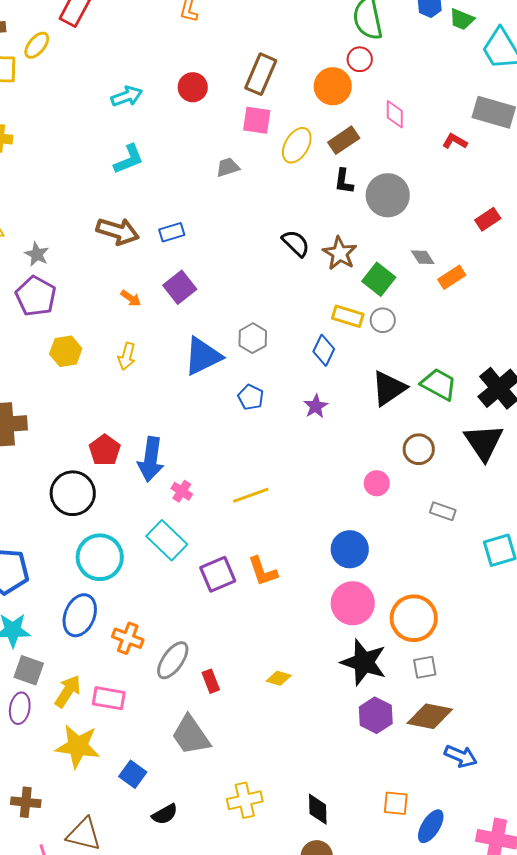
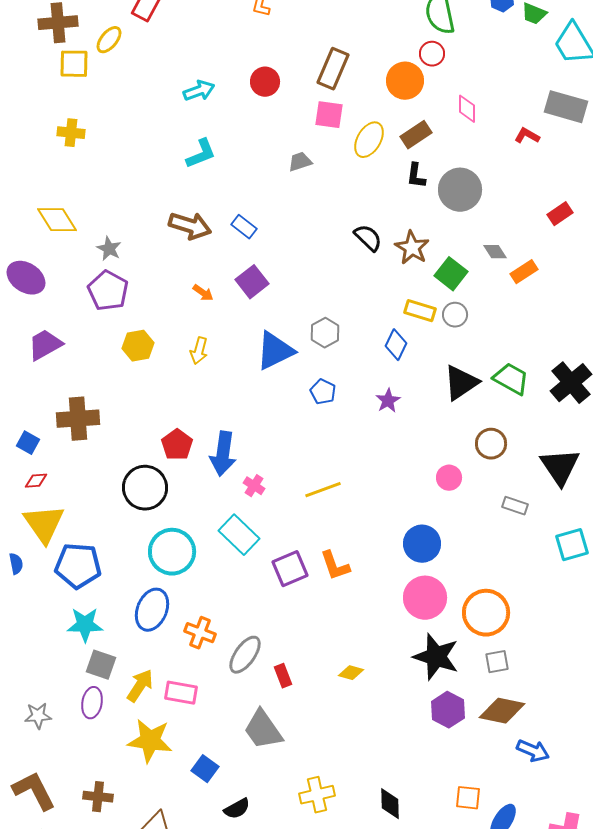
blue rectangle: (172, 232) -> (244, 227), turned 55
black triangle: (484, 442) -> (560, 467), moved

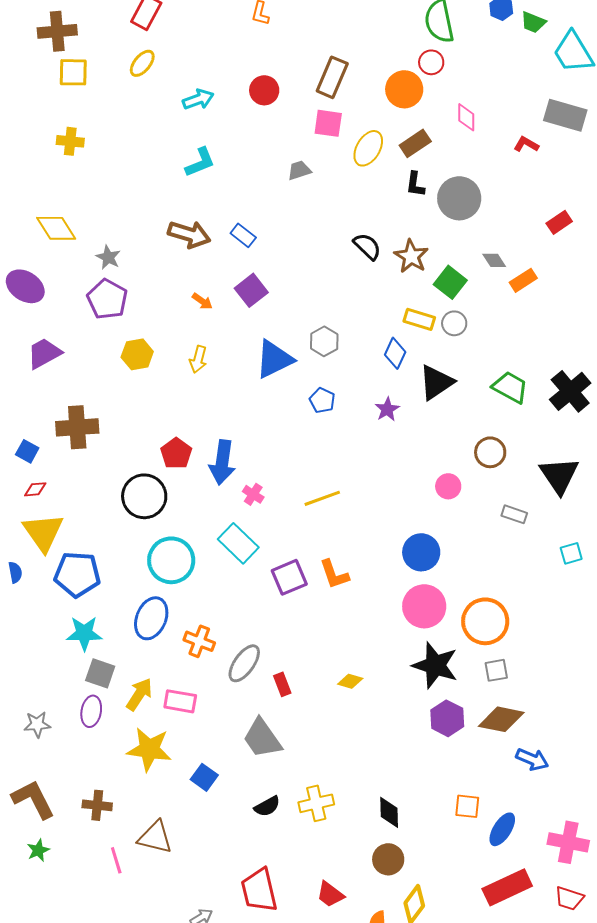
yellow ellipse: (109, 40) -> (142, 63), moved
black triangle: (461, 383) -> (436, 382), moved
cyan square: (572, 545) -> (571, 553), size x0.7
black semicircle: (237, 809) -> (267, 806), moved

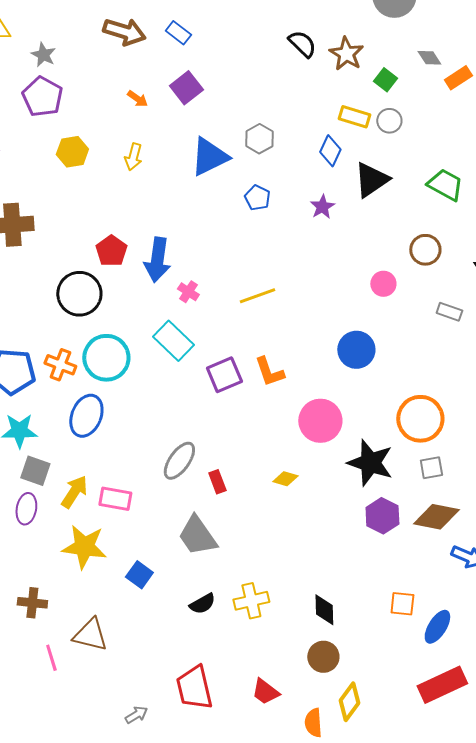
green square: (450, 282) -> (385, 80), size x0.7
pink circle: (424, 606) -> (320, 421), moved
orange cross: (199, 641) -> (60, 365), moved

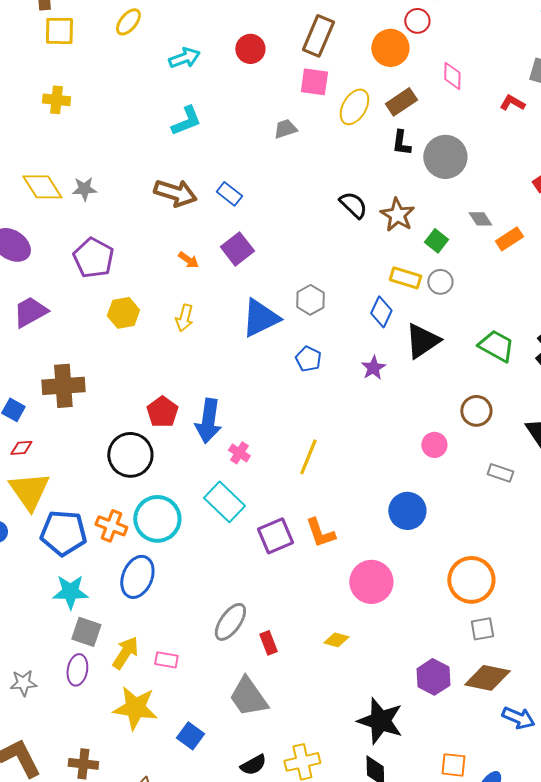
gray star: (43, 55) -> (84, 189), moved, turned -30
yellow line: (257, 296) -> (308, 457), turned -48
black star: (370, 463) -> (380, 721), moved
pink rectangle: (115, 499) -> (166, 660), size x0.7

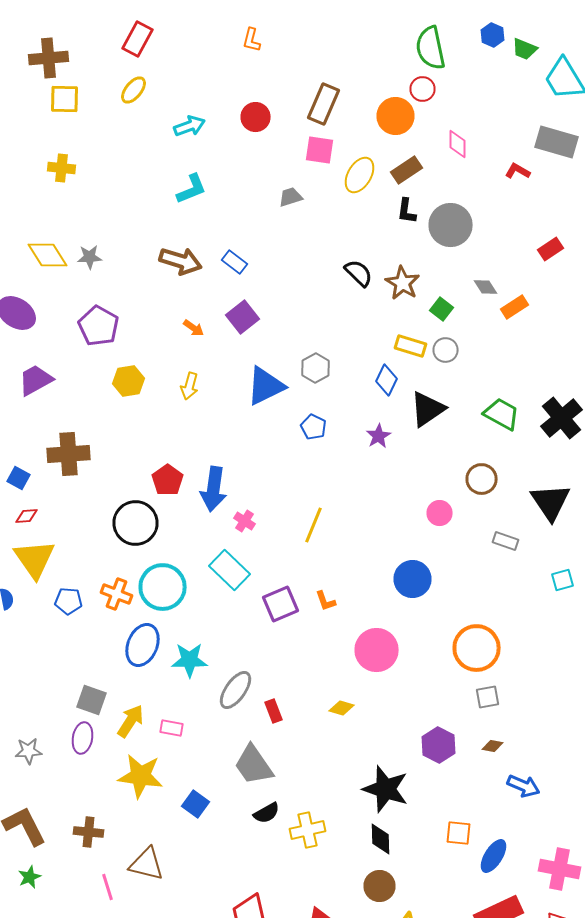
blue pentagon: (63, 533) -> (68, 601), size x0.6
orange L-shape: (320, 533) -> (326, 601), size x0.7
cyan star: (70, 592) -> (190, 660), moved
brown diamond: (487, 678) -> (492, 746), size x0.5
black semicircle: (253, 765) -> (266, 813), moved

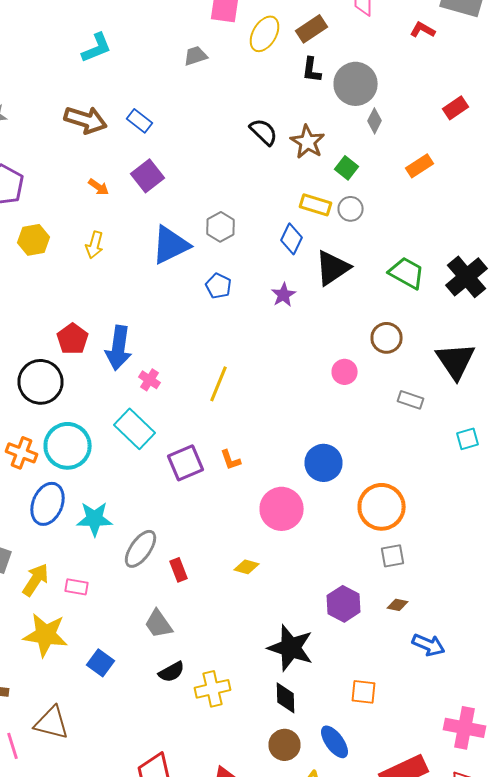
gray diamond: (486, 287) -> (374, 121), moved, turned 60
blue circle: (412, 579) -> (324, 463), moved
gray trapezoid: (254, 765) -> (158, 624), size x0.7
blue ellipse: (494, 856) -> (334, 742), moved, turned -68

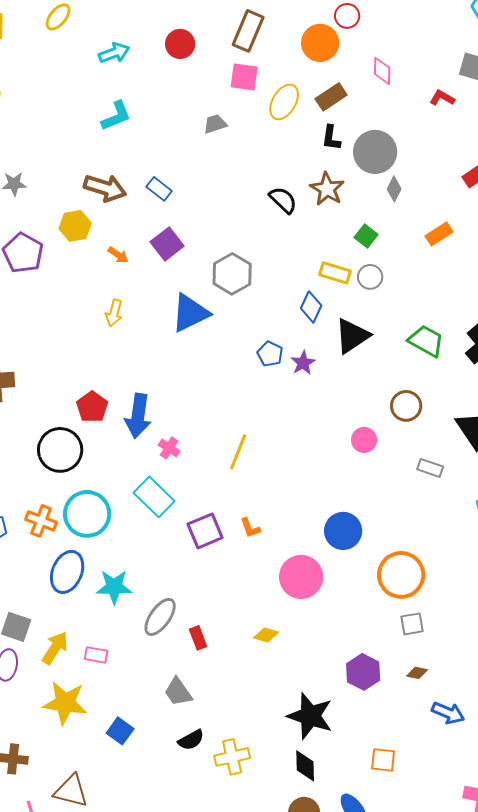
brown star: (308, 142) -> (327, 189), moved
gray hexagon: (220, 227) -> (232, 274), moved, size x1.4
yellow hexagon: (34, 240) -> (75, 226), moved
blue pentagon: (218, 286) -> (270, 354), moved

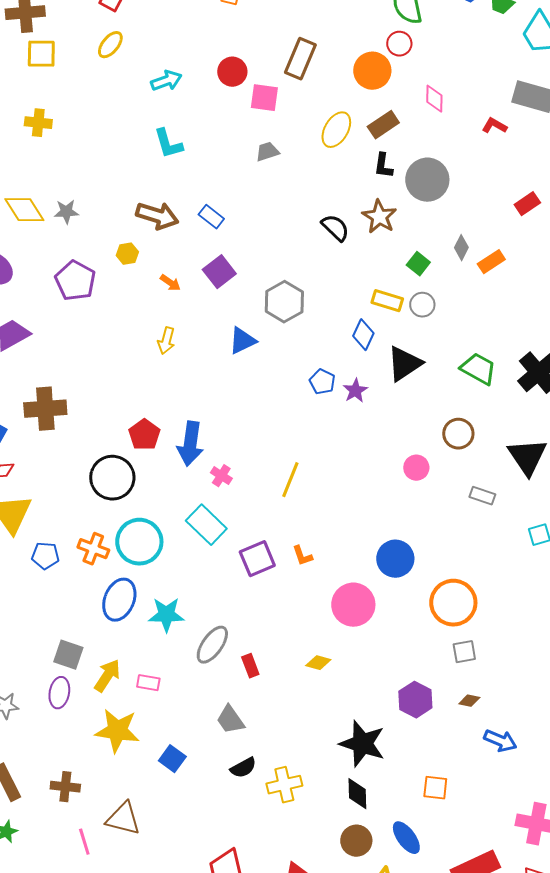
pink square: (244, 77) -> (264, 98), moved
cyan L-shape: (116, 116) -> (168, 144), turned 96
gray diamond: (394, 189) -> (461, 248), moved
yellow hexagon: (75, 226) -> (127, 254), size x0.7
blue triangle: (190, 313) -> (242, 341), size x0.7

